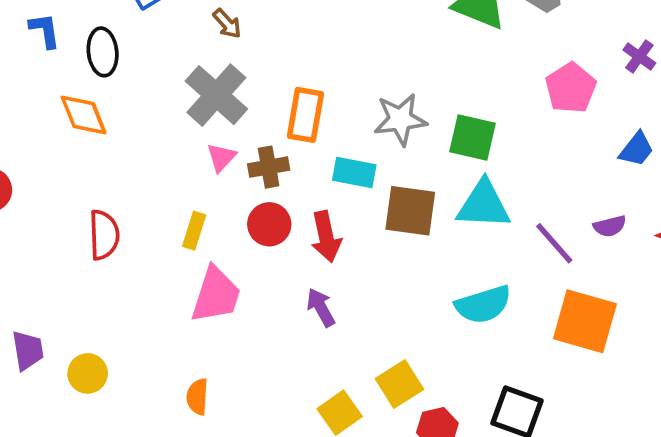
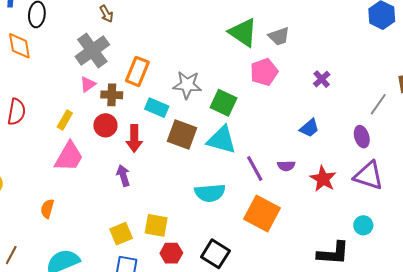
pink pentagon: (571, 88) -> (264, 72), moved
yellow square: (399, 384) -> (156, 225), turned 30

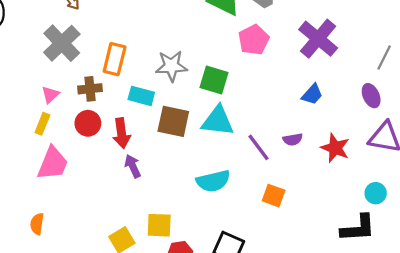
purple cross: (322, 79) -> (318, 39), size x2.0
pink triangle: (88, 84) -> (50, 95), moved
purple arrow: (123, 176) -> (133, 166), moved
orange square: (262, 213) -> (274, 196), size x0.6
cyan circle: (363, 225) -> (376, 193), moved

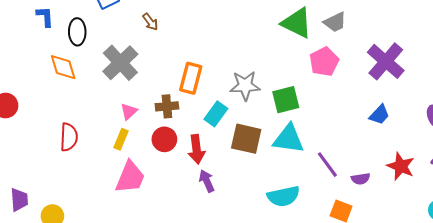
gray cross: (62, 43) -> (120, 63), moved
green square: (214, 80) -> (286, 100), turned -32
cyan rectangle: (141, 96) -> (216, 114), turned -70
purple semicircle: (293, 139) -> (361, 179), moved

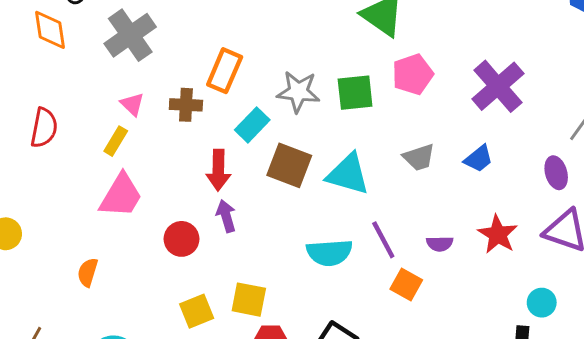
gray trapezoid: (335, 22) -> (419, 157), moved
green square: (286, 100) -> (355, 93), moved
pink triangle: (129, 111) -> (132, 104), turned -42
red circle: (164, 139) -> (181, 239), moved
purple line: (327, 165) -> (383, 240), moved

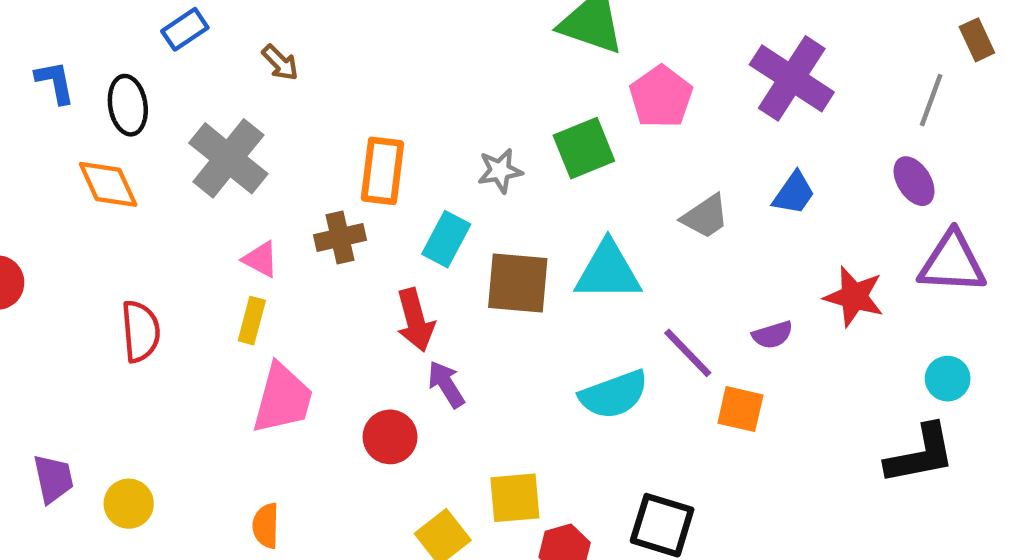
gray star: (298, 92) -> (500, 171), size x0.7

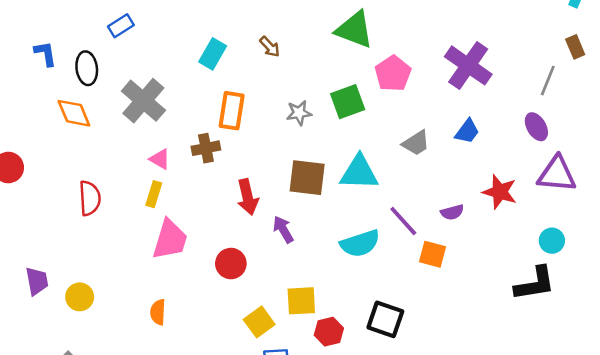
brown arrow: (280, 63) -> (270, 47), moved
cyan rectangle: (446, 239) -> (213, 54), moved
purple arrow: (446, 384) -> (283, 229), moved

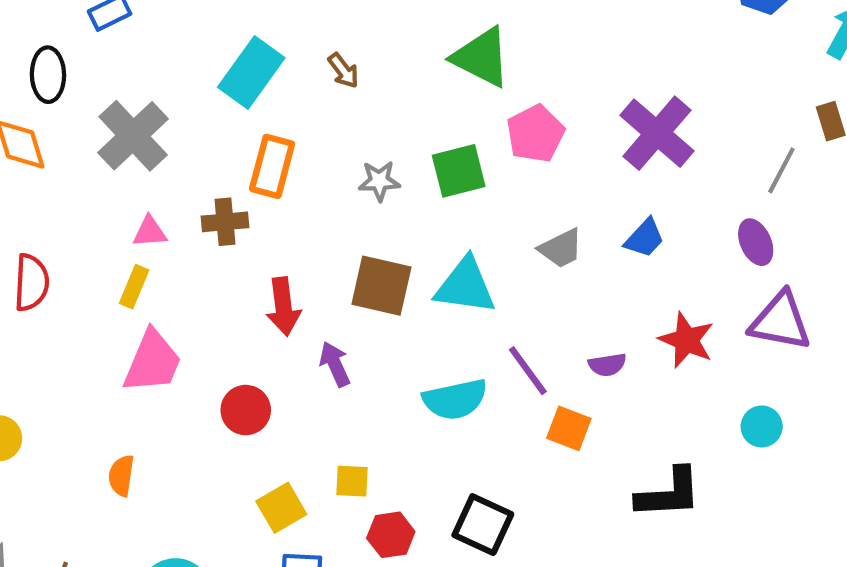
cyan rectangle: (213, 54) -> (251, 73), size x1.4
pink triangle: (160, 159) -> (150, 232), turned -40
black L-shape: (535, 284) -> (669, 493), moved
yellow square: (301, 301) -> (352, 481), size x0.7

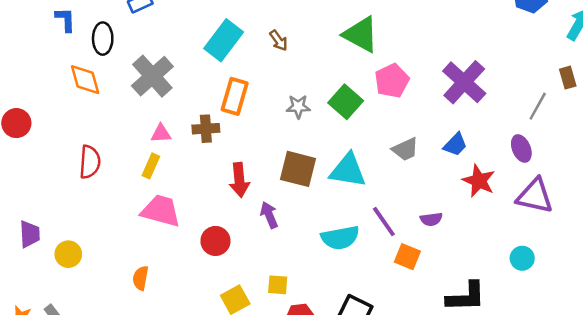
green square: (459, 171) -> (346, 102), turned -36
red star: (686, 340) -> (479, 181), moved
pink trapezoid: (153, 362) -> (161, 211), turned -99

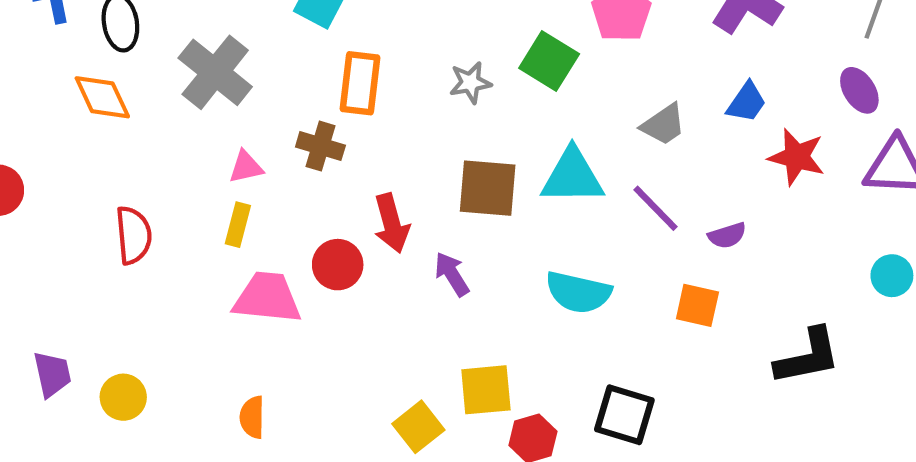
brown cross: (206, 129) -> (320, 146), turned 30
purple line: (384, 222) -> (656, 208), moved
cyan semicircle: (340, 238) -> (578, 292), turned 33
red circle: (215, 241) -> (338, 265), moved
yellow square: (278, 285) -> (486, 390), size x1.5

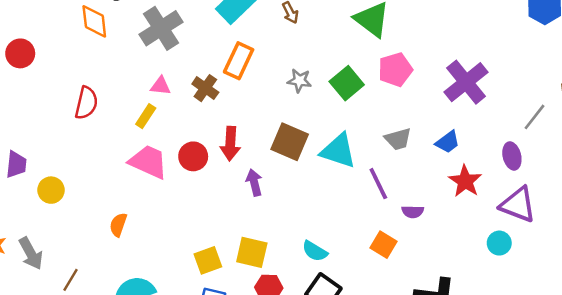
cyan circle: (892, 276) -> (499, 243), moved
cyan semicircle: (578, 292) -> (315, 251), moved, size x0.7

